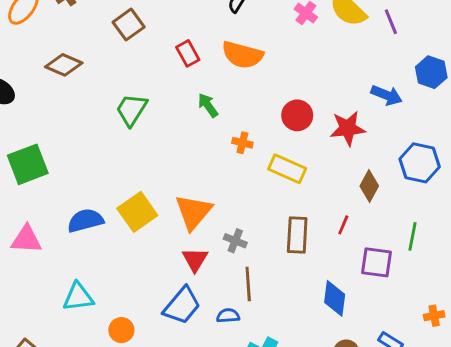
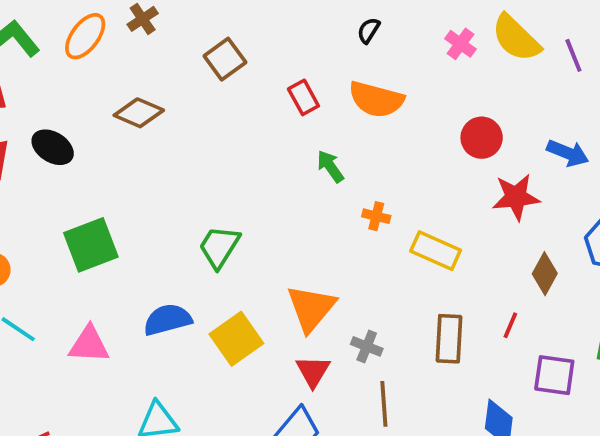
green trapezoid: (131, 110) -> (219, 247), moved
red circle: (297, 115) -> (482, 138), moved
yellow square: (137, 212) -> (236, 339), moved

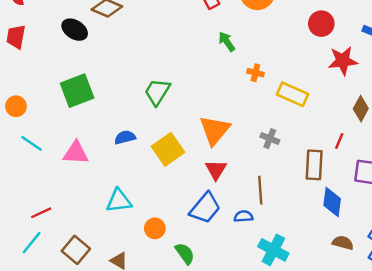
black ellipse: (53, 147) -> (75, 30), moved
blue semicircle: (168, 320) -> (125, 137), size x0.7
brown rectangle: (449, 339) -> (314, 165), moved
gray cross: (367, 346) -> (270, 139), moved

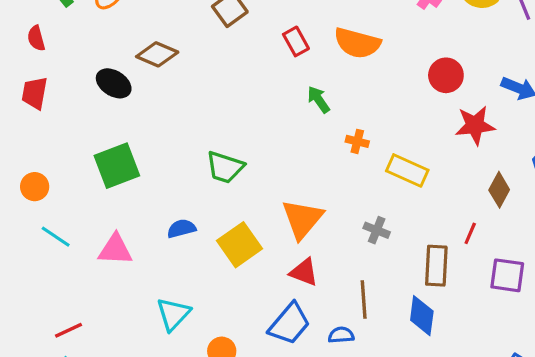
green trapezoid: (157, 92) -> (225, 167), turned -104
red triangle: (216, 170) -> (304, 272), turned -40
cyan triangle: (119, 201) -> (173, 314), turned -40
blue diamond: (332, 202) -> (422, 316), moved

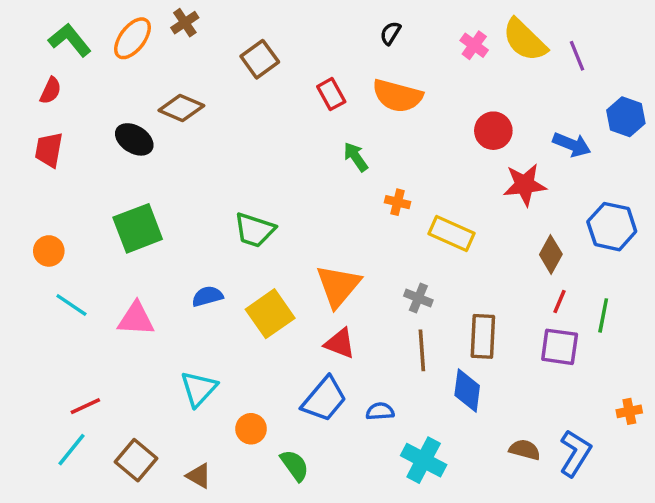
red semicircle: (36, 38) -> (51, 91), turned -140
red line: (470, 233) -> (560, 302), moved
brown line: (364, 300) -> (422, 350), moved

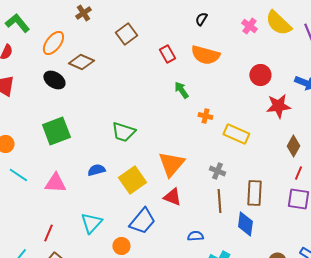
orange ellipse: (132, 38) -> (53, 43), moved
blue trapezoid: (324, 399) -> (142, 221), moved
red line: (85, 406) -> (48, 233), moved, turned -42

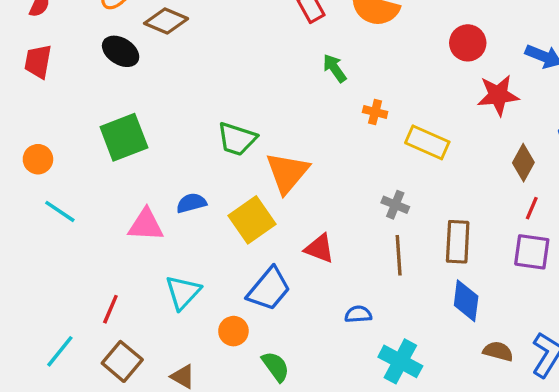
orange triangle: (171, 164) -> (287, 173), moved
pink triangle: (55, 183) -> (146, 225), moved
blue diamond: (245, 224) -> (466, 301), moved

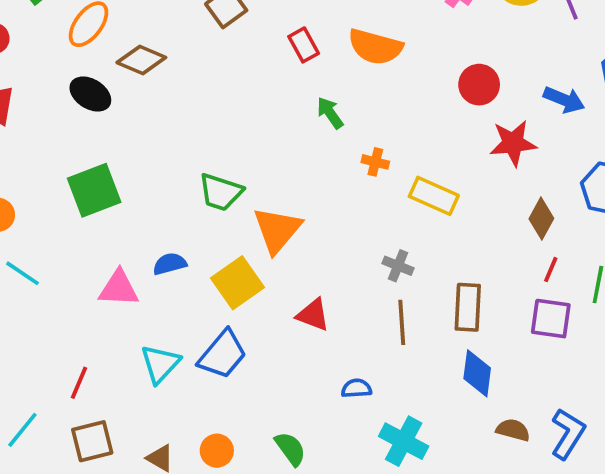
blue trapezoid: (269, 289) -> (222, 354), moved
orange circle: (233, 331) -> (217, 451), moved
brown square: (122, 361) -> (92, 441), turned 36
green semicircle: (276, 366) -> (290, 449), moved

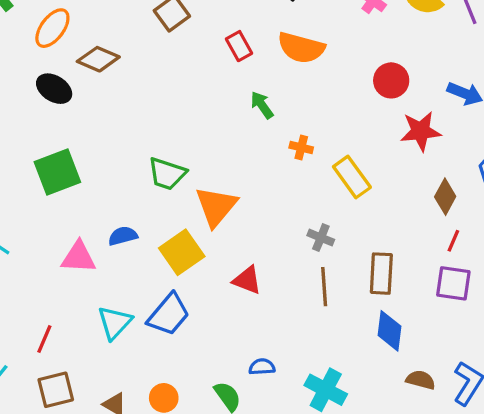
yellow rectangle: (434, 196) -> (352, 177), turned 30
blue semicircle: (356, 388) -> (262, 367), moved

